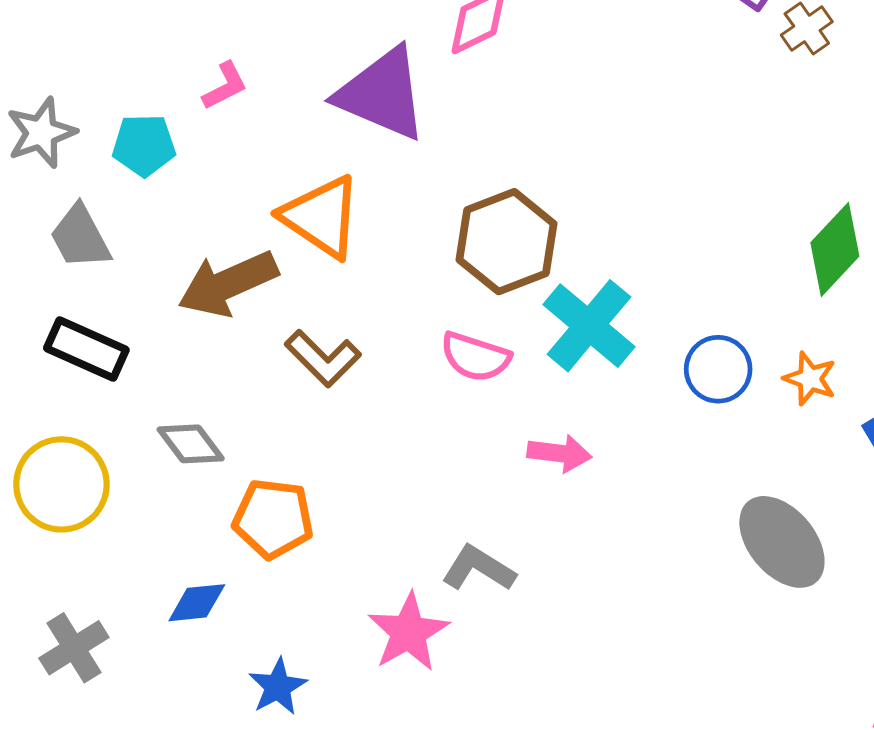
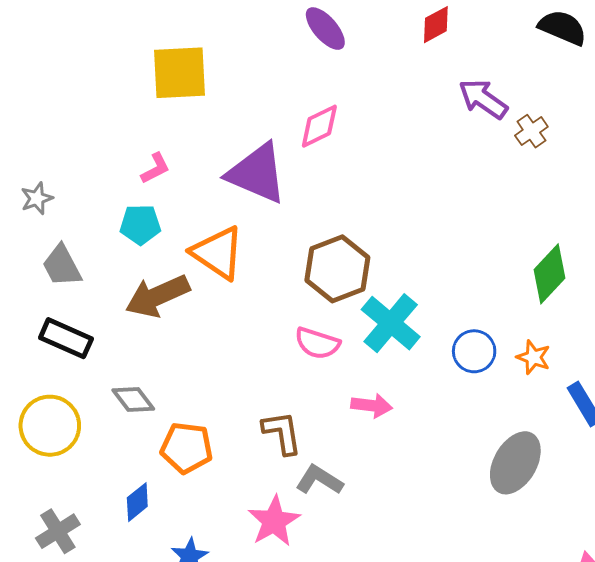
gray star: (41, 133) -> (37, 198), size x0.7
cyan pentagon: (144, 145) -> (140, 225), moved
brown L-shape: (323, 358) -> (282, 433), moved, turned -144
gray ellipse: (782, 542) -> (515, 463), turned 70
blue diamond: (197, 603) -> (137, 502), turned -33

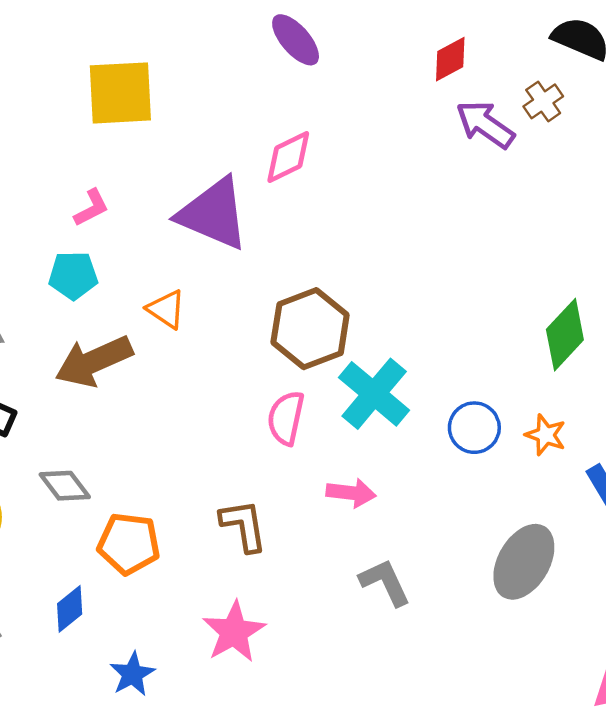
red diamond: (436, 25) -> (450, 59), moved
brown cross: (531, 131) -> (543, 101), moved
orange triangle: (218, 253) -> (166, 309), size x0.6
pink semicircle: (317, 343) -> (286, 418), turned 84
gray L-shape: (319, 480) -> (385, 582), moved, turned 33

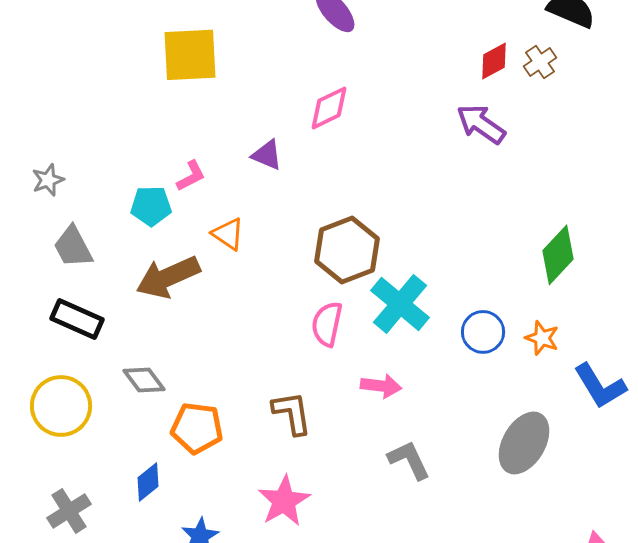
red diamond: (450, 59) -> (494, 61), moved
purple arrow: (485, 124) -> (481, 124), moved
pink L-shape: (91, 208) -> (191, 176), moved
purple triangle: (213, 214) -> (267, 155), size x0.5

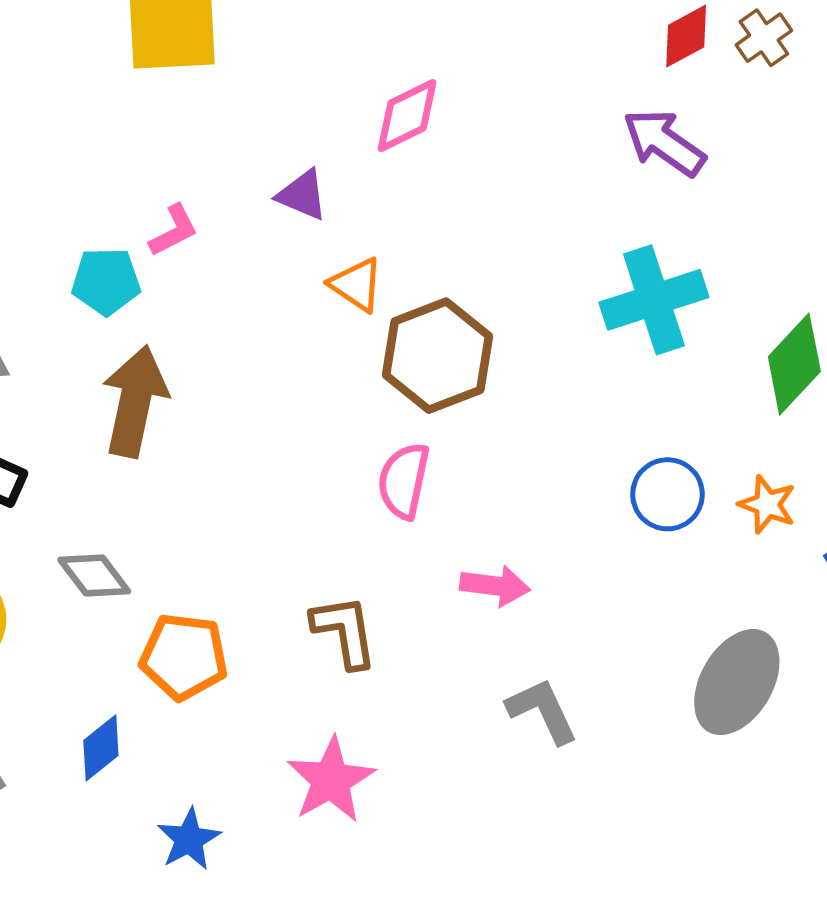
orange triangle: (228, 234) -> (356, 285), moved
brown arrow: (168, 277) -> (135, 401), turned 126
cyan cross: (400, 304) -> (654, 300), moved, turned 32

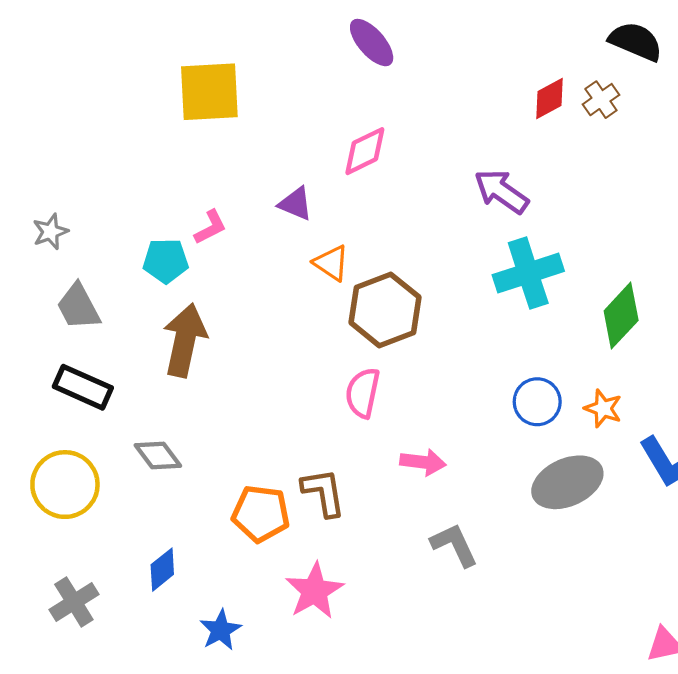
purple arrow: (664, 143) -> (501, 191), moved
orange pentagon: (184, 657) -> (261, 514), moved
gray ellipse: (737, 682) -> (567, 482), moved, turned 36

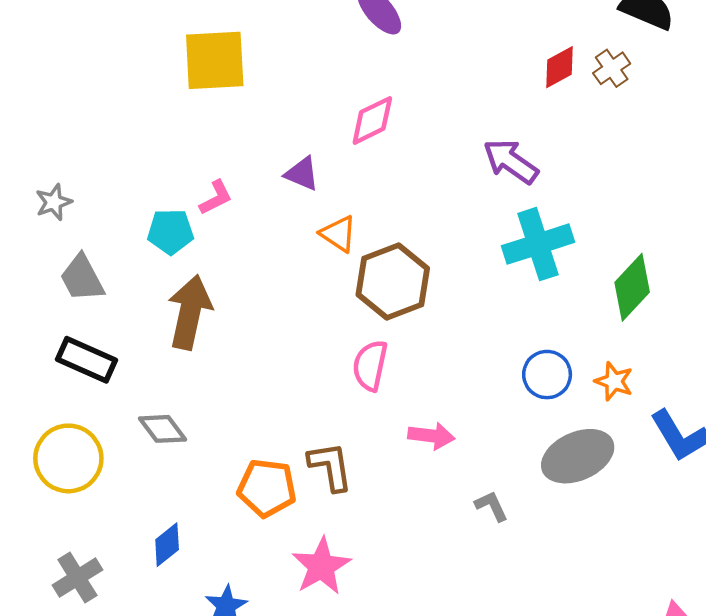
gray L-shape: (454, 545) -> (491, 506), moved, size x0.7

